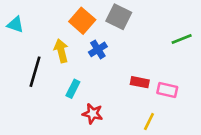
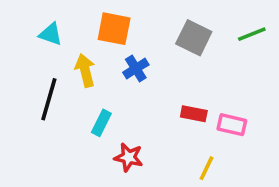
gray square: (119, 17) -> (194, 38), moved
orange square: (82, 21) -> (114, 29), turned -30
cyan triangle: (15, 25) -> (51, 34), moved
green line: (182, 39) -> (252, 34), moved

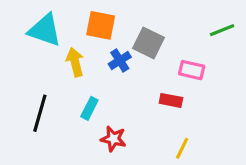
cyan triangle: (51, 34) -> (45, 30), size x1.6
gray square: (194, 38) -> (149, 43), moved
black line: (49, 99) -> (40, 113), moved
pink rectangle: (232, 125) -> (192, 70), moved

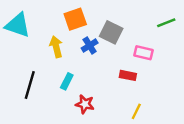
orange square: (101, 25) -> (75, 19), turned -30
cyan triangle: (45, 30) -> (18, 25), moved

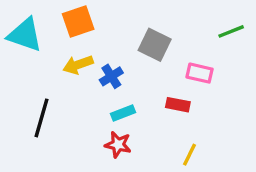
orange square: (75, 19) -> (78, 21), moved
blue cross: (90, 46) -> (111, 76), moved
yellow arrow: (56, 47) -> (78, 65), turned -96
cyan rectangle: (67, 81) -> (123, 113), moved, turned 42

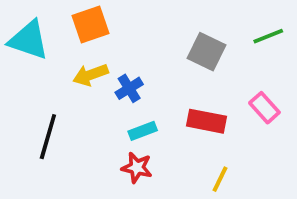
gray square: (155, 45) -> (206, 52), moved
pink rectangle: (200, 73) -> (264, 108), moved, turned 35
red rectangle: (178, 105) -> (206, 121), size x1.4

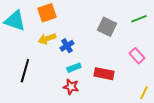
red rectangle: (206, 121) -> (104, 74), moved
yellow line: (220, 179) -> (144, 93), moved

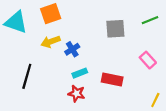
gray square: (107, 27) -> (115, 29), turned -30

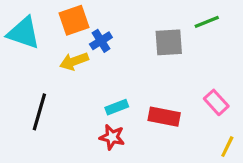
green line: (150, 20) -> (207, 22), moved
blue cross: (72, 49) -> (101, 41), moved
pink rectangle: (148, 60) -> (216, 102), moved

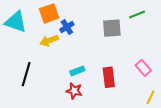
red rectangle: (164, 117) -> (109, 77), turned 72

